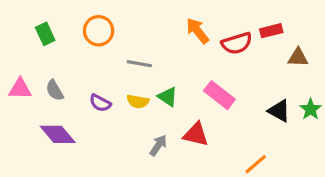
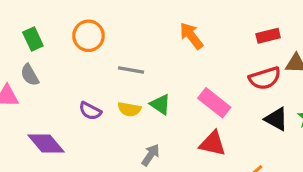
red semicircle: (237, 43) -> (265, 78), moved
gray semicircle: (55, 90) -> (30, 75), moved
red triangle: (196, 134) -> (213, 144), moved

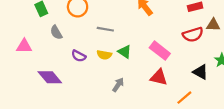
gray semicircle: (30, 75) -> (56, 32), moved
black triangle: (276, 119) -> (200, 72), moved

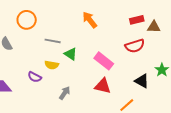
brown triangle: (213, 25) -> (154, 27), moved
green triangle: (125, 52) -> (71, 54), moved
purple semicircle: (79, 56) -> (35, 77), moved

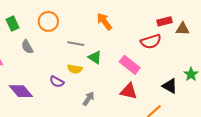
orange arrow: (90, 20) -> (104, 21), moved
red semicircle: (135, 46) -> (151, 42), moved

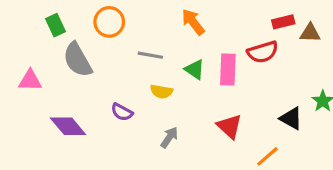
gray semicircle: (27, 47) -> (78, 60), size x1.6
green triangle: (95, 57) -> (195, 69), moved
pink rectangle: (130, 65) -> (228, 69), moved, turned 54
yellow semicircle: (75, 69) -> (161, 92), moved
red triangle: (129, 91) -> (229, 126), turned 30

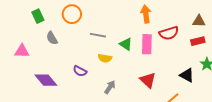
orange arrow: (193, 22) -> (146, 14), moved, turned 30
red rectangle: (283, 22) -> (198, 41), moved
gray semicircle: (78, 60) -> (52, 38), size x0.6

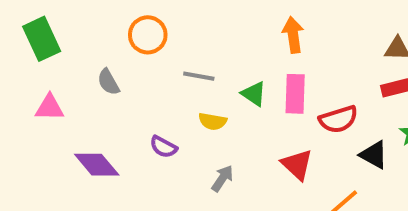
green rectangle: (38, 16) -> (42, 39), moved, size x1.5
red semicircle: (169, 33) -> (338, 119), moved

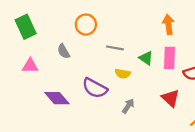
purple semicircle: (163, 147) -> (95, 88), size x1.6

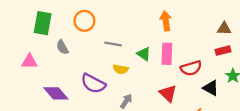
green rectangle: (26, 27) -> (43, 23), moved, turned 35

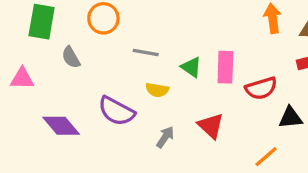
orange arrow: (166, 21) -> (273, 18), moved
black triangle: (211, 88) -> (290, 118), turned -35
red triangle: (168, 93) -> (211, 126), moved

